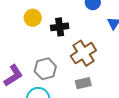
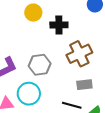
gray rectangle: (83, 83) -> (84, 85), moved

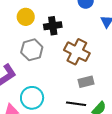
brown cross: (79, 54) -> (77, 52), turned -30
gray hexagon: (40, 65) -> (32, 50), moved

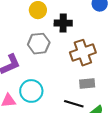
brown cross: (77, 52) -> (83, 53), turned 35

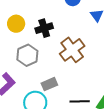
gray rectangle: (87, 84) -> (49, 84), moved

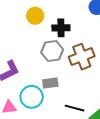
gray hexagon: (27, 55) -> (52, 51), moved

